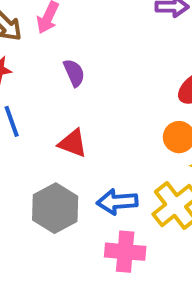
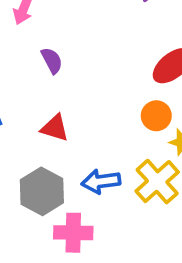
pink cross: (125, 252) -> (73, 233), moved

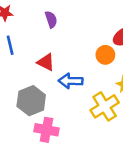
orange circle: (156, 116) -> (105, 55), moved
blue arrow: (101, 181) -> (71, 81), moved

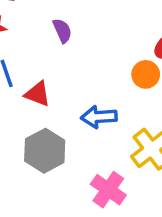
red triangle: (46, 62) -> (38, 94), moved
pink cross: (47, 130) -> (108, 190), moved, turned 30

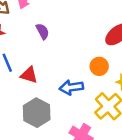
orange circle: (146, 74) -> (99, 66), moved

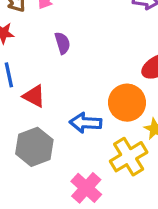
orange circle: (99, 66) -> (127, 103), size x1.5

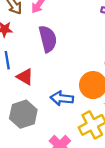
purple semicircle: (62, 43) -> (48, 39), size x1.6

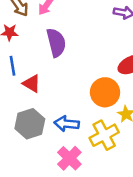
blue arrow: (62, 98) -> (67, 124), moved

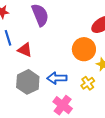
yellow cross: (104, 135) -> (88, 83), size x0.6

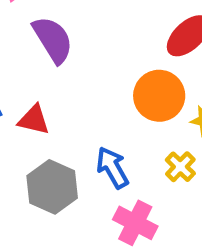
blue arrow: (57, 78) -> (112, 168), turned 72

